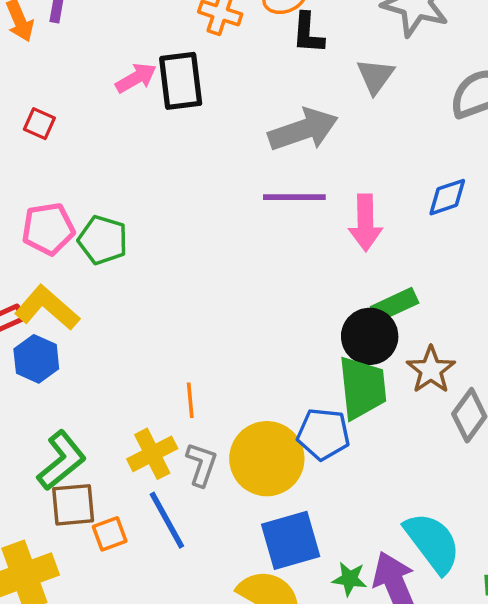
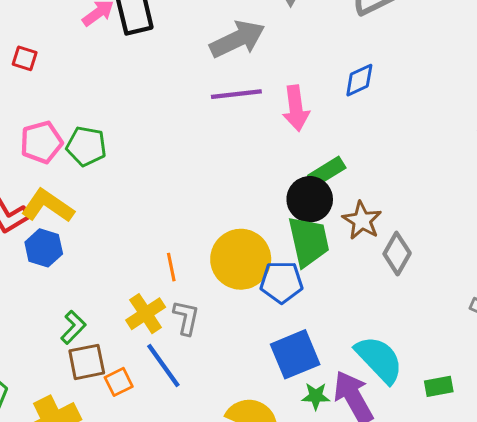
yellow circle: (267, 459) -> (241, 259), moved
green L-shape: (62, 460) -> (73, 327), size x0.7
blue square: (291, 540) -> (295, 354), moved

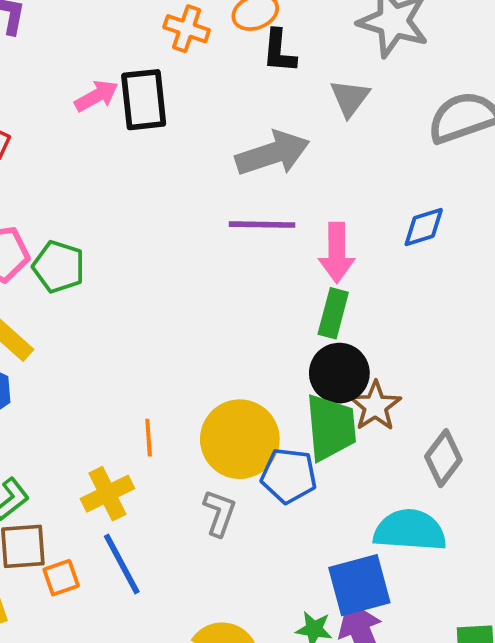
green rectangle: (327, 172) -> (333, 313), moved, turned -51
brown star: (362, 221) -> (375, 406), moved
gray L-shape: (186, 318) -> (219, 513), moved
blue square: (295, 354) -> (359, 585), moved
cyan semicircle: (379, 359) -> (410, 530), moved, turned -50

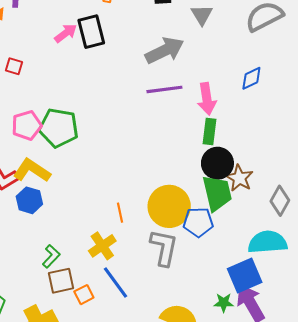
green pentagon: (59, 267) -> (59, 128), size x1.4
gray L-shape: (219, 513) -> (164, 248), size x1.5

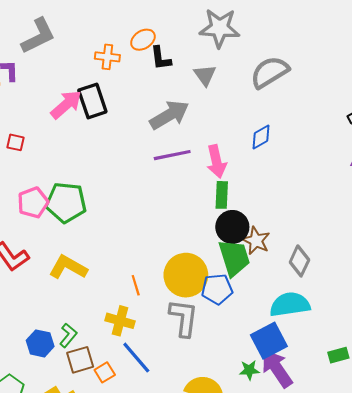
pink arrow: (66, 33) -> (66, 105), size x1.4
yellow L-shape: (32, 170) -> (68, 267), moved
blue hexagon: (29, 200) -> (40, 343), moved
yellow cross: (102, 246) -> (120, 321), turned -36

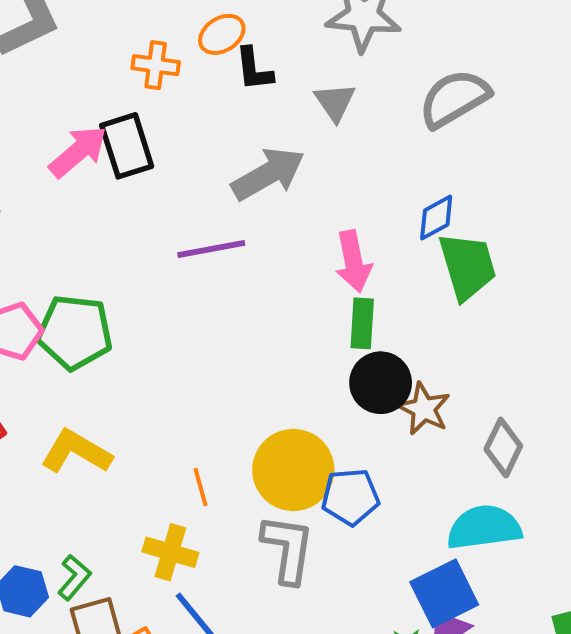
purple line: (172, 155) -> (211, 249), moved
green trapezoid: (234, 258) -> (467, 266), moved

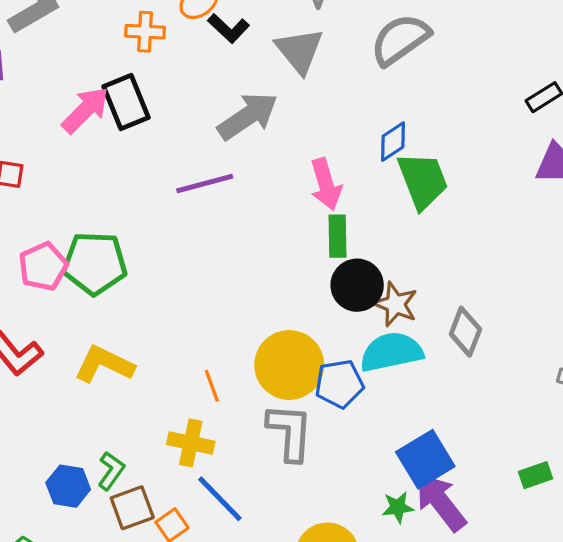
black L-shape: (254, 69) -> (229, 28), turned -36
gray triangle: (335, 102) -> (299, 51), size x1.4
cyan semicircle: (484, 528) -> (391, 352), moved

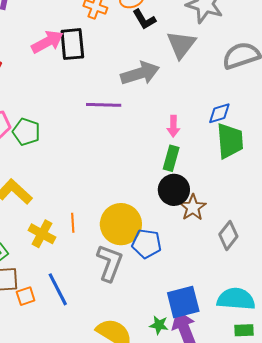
pink arrow: (326, 184) -> (173, 126), size x0.7
green pentagon: (95, 263) -> (26, 132), size x0.7
cyan semicircle: (391, 352) -> (236, 299), moved
yellow cross: (191, 443) -> (42, 234), moved

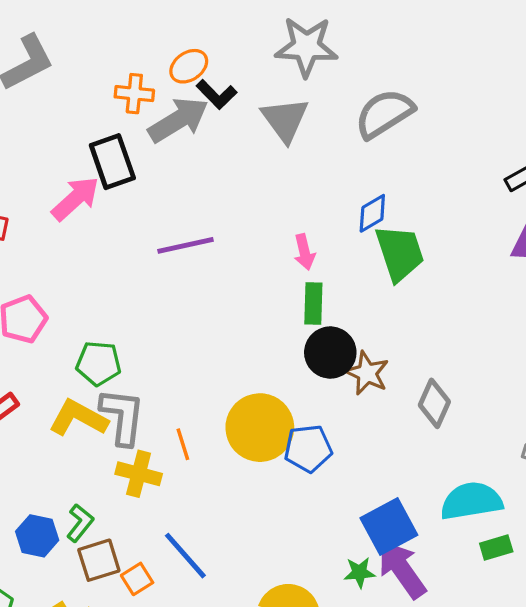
pink arrow: (47, 42) -> (75, 199), moved
gray arrow: (140, 73) -> (178, 120), moved
green pentagon: (26, 132) -> (98, 363), moved
gray L-shape: (110, 263) -> (122, 416), moved

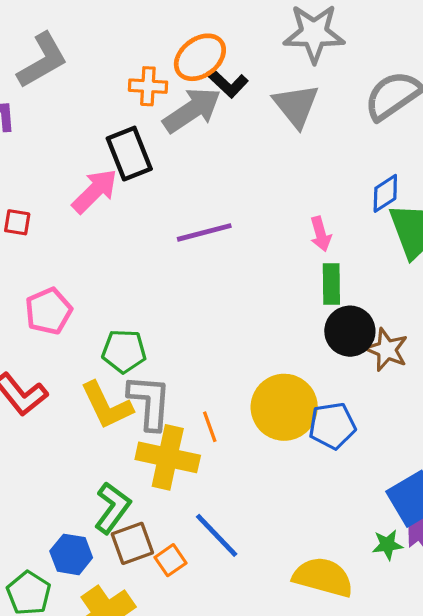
orange ellipse: (189, 66) -> (200, 57), size x1.4
yellow L-shape: (78, 418) -> (106, 405), turned -142
yellow cross: (139, 474) -> (168, 457), size x1.4
green L-shape: (80, 523) -> (112, 508), size x1.4
blue hexagon: (37, 536) -> (71, 554), moved

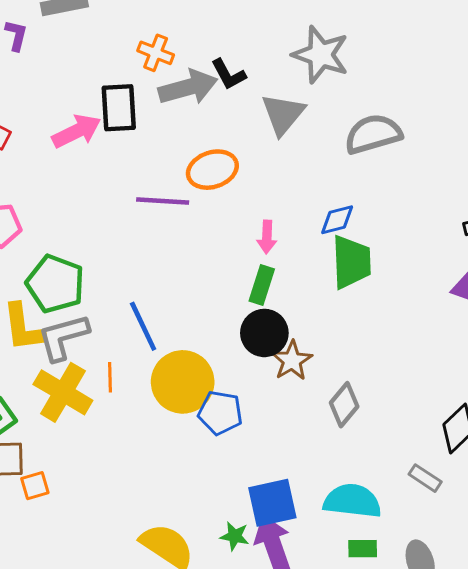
orange ellipse: (200, 57) -> (212, 170), moved
green pentagon: (124, 351) -> (55, 284), size x1.4
gray L-shape: (150, 402) -> (63, 337), turned -128
blue line: (217, 535) -> (143, 326), moved

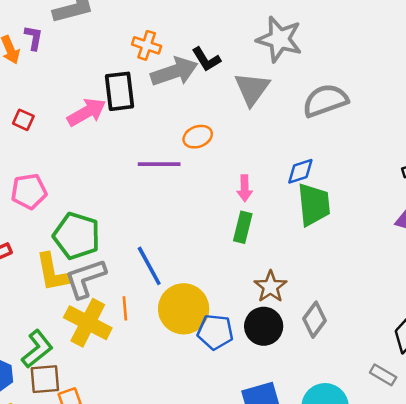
orange ellipse: (212, 170) -> (198, 137), size x0.7
black circle: (264, 333) -> (264, 326), moved

